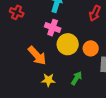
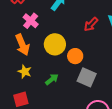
pink cross: (53, 28) -> (31, 21), moved

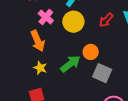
yellow circle: (55, 44) -> (73, 22), moved
green arrow: (52, 79) -> (70, 64), moved, size x1.5

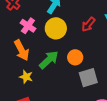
green arrow: (70, 64) -> (49, 60), moved
gray square: (102, 73) -> (88, 78), turned -36

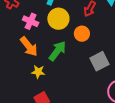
orange circle: (75, 57) -> (82, 34), moved

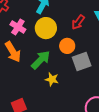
gray square: (99, 61) -> (82, 61), moved
yellow star: (38, 72) -> (52, 79), moved

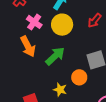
orange circle: (67, 46) -> (79, 77), moved
yellow star: (52, 79) -> (60, 90), moved

